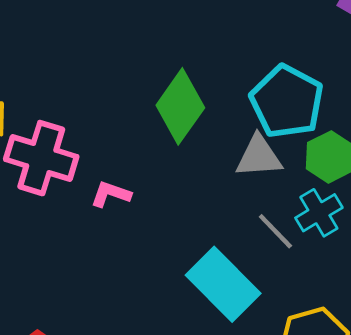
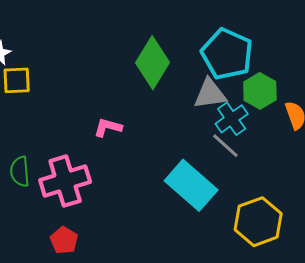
pink cross: (41, 158) -> (65, 181), moved, turned -30
cyan cross: (319, 213) -> (232, 119), moved

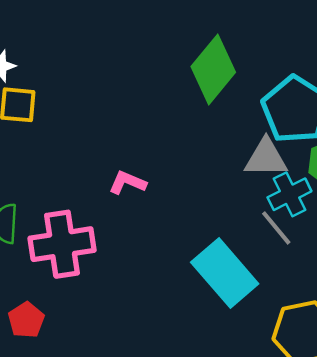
green diamond: (153, 63) -> (213, 69), moved
red pentagon: (64, 240) -> (26, 320), moved

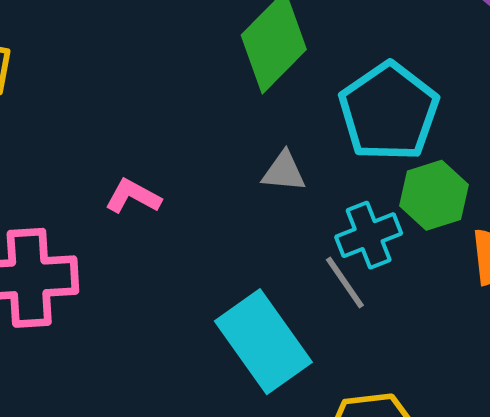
gray triangle: (266, 158) -> (284, 172), moved, size x0.7

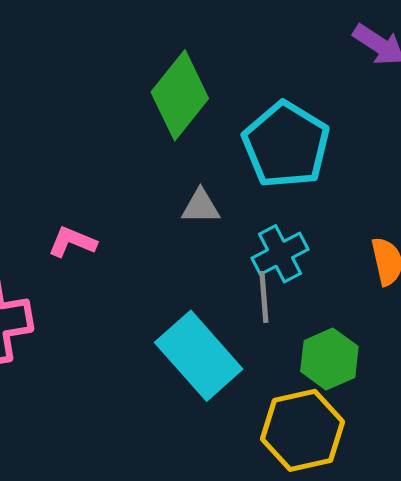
green hexagon: (434, 195) -> (329, 359), moved
gray line: (345, 282) -> (264, 297), turned 36

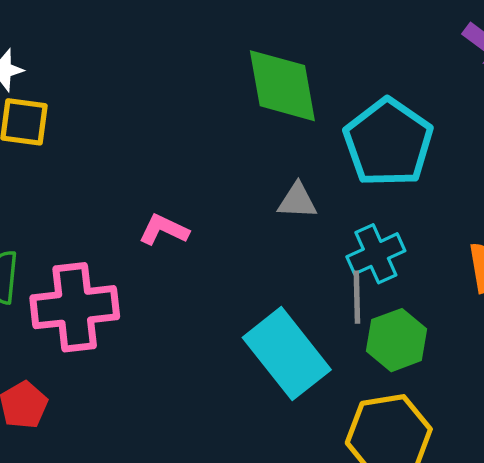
green diamond: (180, 95) -> (282, 86), turned -52
green hexagon: (329, 359) -> (397, 340), moved

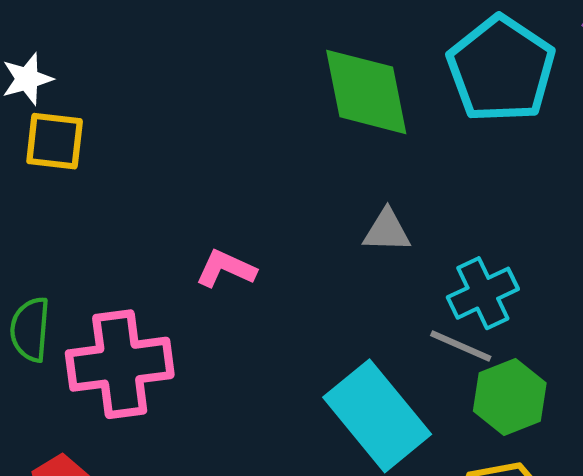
cyan pentagon: (388, 143) -> (501, 69), moved
gray line: (357, 297) -> (461, 346), turned -64

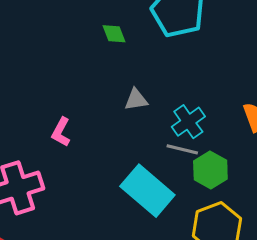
green diamond: (366, 92) -> (114, 34), size x0.5
pink L-shape: (226, 269) -> (61, 132), turned -76

